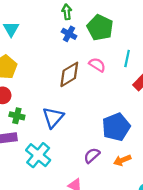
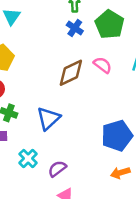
cyan cross: (38, 155) -> (28, 158), size x0.7
purple semicircle: (92, 155) -> (57, 169), moved

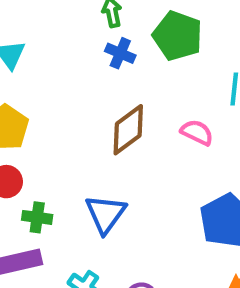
pink semicircle: (103, 65) -> (197, 132), moved

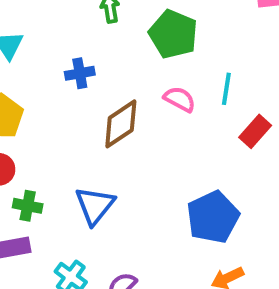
blue cross: (120, 53) -> (80, 73), moved, turned -36
pink semicircle: (197, 132) -> (180, 99), moved

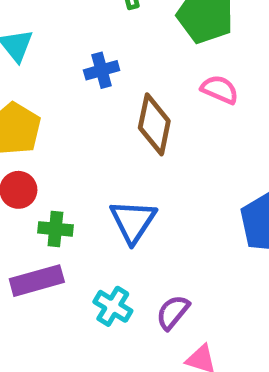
brown diamond: (121, 124) -> (154, 124), turned -39

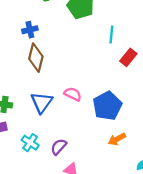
pink semicircle: (220, 89) -> (73, 94), moved
brown diamond: (154, 124) -> (36, 58), moved

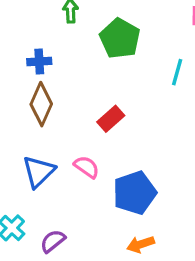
cyan line: (111, 34) -> (177, 72), moved
red rectangle: (128, 57) -> (111, 119), moved

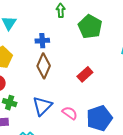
pink semicircle: (87, 167) -> (70, 113), moved

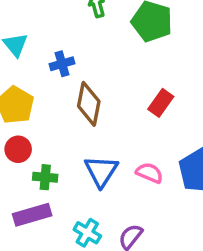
blue cross: (42, 41) -> (62, 64), moved

